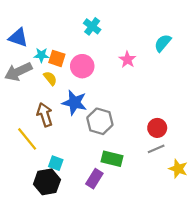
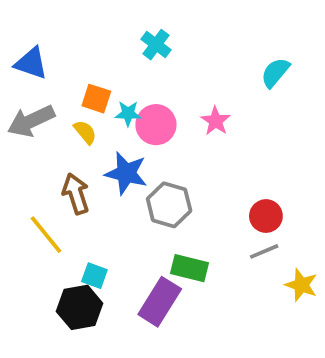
cyan star: (41, 55) -> (128, 114), moved
pink star: (127, 60) -> (216, 121), moved
pink circle: (82, 66) -> (156, 125), moved
purple rectangle: (94, 179) -> (160, 302), size x1.4

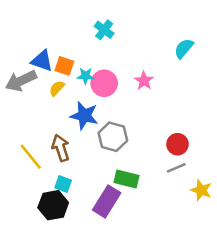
blue triangle: (31, 63) -> (42, 61), moved
yellow semicircle: (85, 132) -> (57, 88), turned -98
brown arrow: (76, 194) -> (61, 148), moved

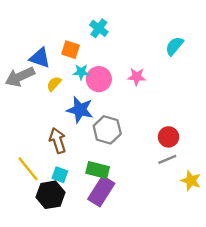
orange square: (64, 66) -> (71, 50), moved
pink star: (144, 81) -> (137, 77), turned -30
yellow line: (31, 157) -> (28, 169), moved
green rectangle: (127, 179) -> (98, 170), moved

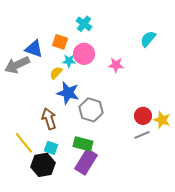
pink circle: (99, 79) -> (84, 54), moved
yellow semicircle: (54, 84) -> (56, 73), moved
yellow star: (191, 181) -> (162, 120), moved

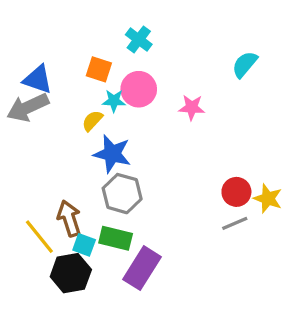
blue triangle: (34, 49) -> (38, 79), moved
gray hexagon: (91, 110) -> (122, 194), moved
brown arrow: (49, 119) -> (69, 218), moved
green rectangle: (83, 144) -> (116, 238), moved

